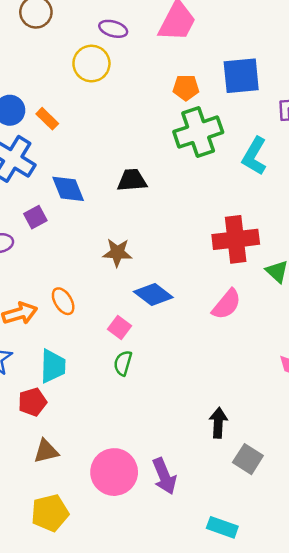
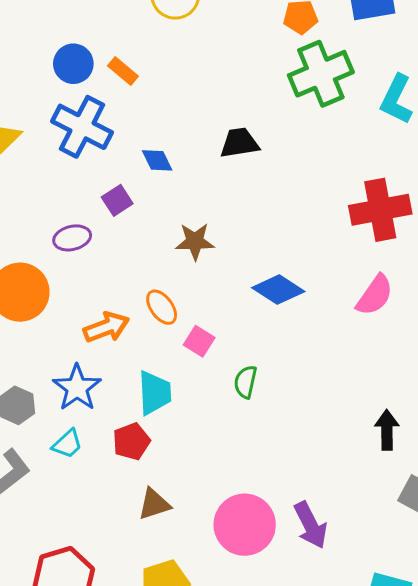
blue diamond: (68, 189) -> (157, 160), size x0.7
brown star: (117, 253) -> (195, 241), moved
pink square: (120, 328) -> (199, 341), moved
black arrow: (218, 423) -> (387, 430), moved

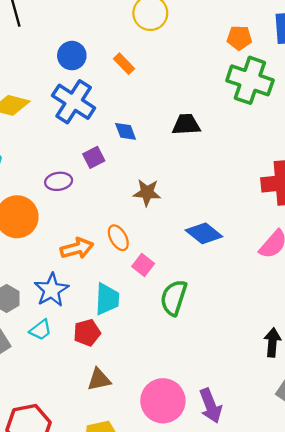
orange rectangle: (123, 71) -> (124, 64), moved
green cross: (321, 74) -> (250, 80), turned 36
green semicircle: (245, 382) -> (174, 298), size x1.5

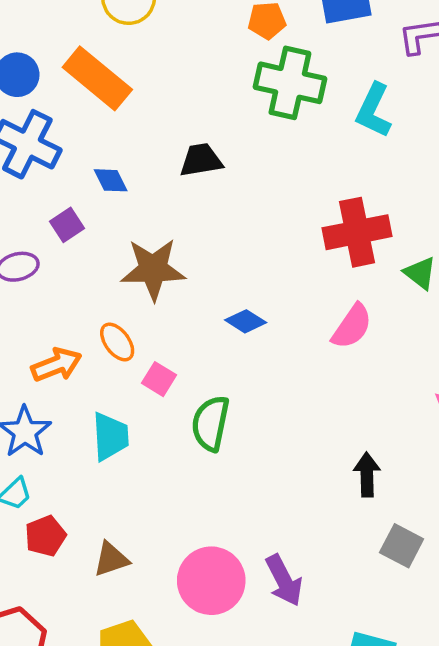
orange rectangle: (124, 64) -> (97, 78), size x2.0
brown star: (147, 193) -> (153, 269), size x1.5
blue diamond: (204, 233) -> (246, 321), size x0.7
red pentagon: (87, 333) -> (45, 536), moved

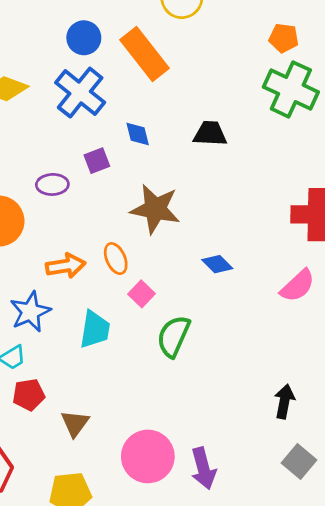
brown triangle: (111, 559) -> (75, 423), turned -48

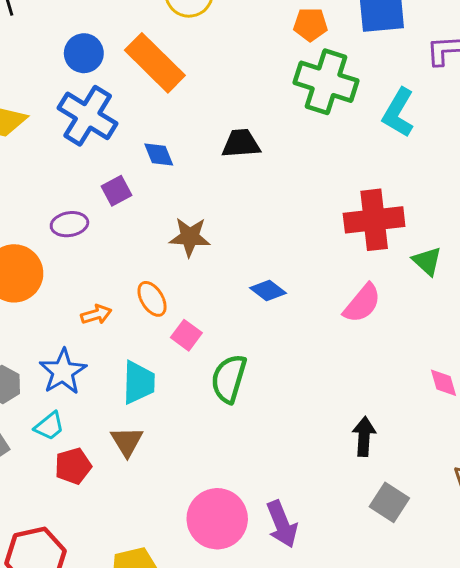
brown star: (155, 209) -> (190, 237), size x0.7
orange arrow: (66, 266) -> (96, 314), size x0.7
brown triangle: (75, 423) -> (127, 441), moved

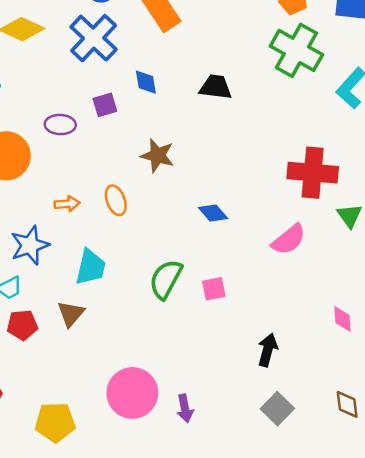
pink square: (186, 335) -> (214, 289), moved, turned 30
purple arrow: (282, 524) -> (185, 408), size x0.7

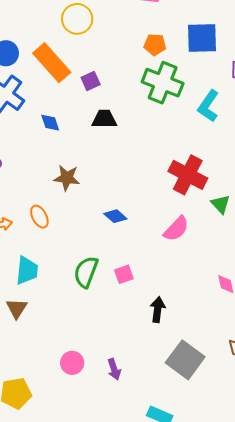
purple square: (105, 105) -> (91, 81), moved
red cross: (313, 173) -> (188, 175), turned 30
black arrow: (268, 350) -> (158, 310), moved
pink circle: (132, 393) -> (72, 363), size x0.6
gray square: (277, 409) -> (185, 360), size x1.5

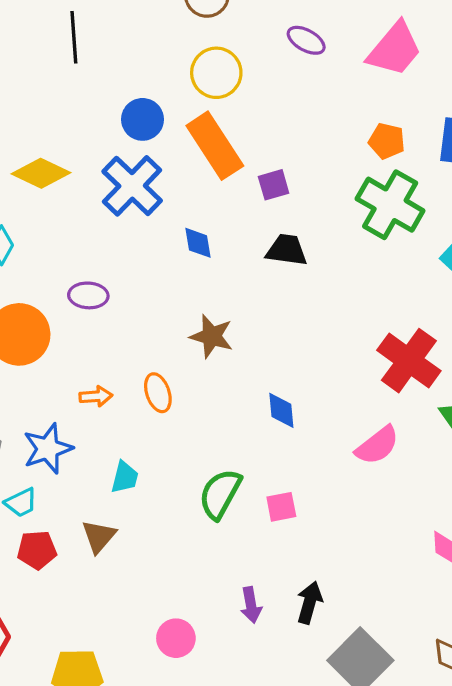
yellow circle: (77, 19) -> (216, 73), moved
blue diamond: (115, 216) -> (281, 410), turned 35
cyan trapezoid: (27, 270) -> (125, 477), size x0.7
black arrow: (158, 310) -> (309, 603), moved
purple arrow: (114, 369) -> (251, 605), moved

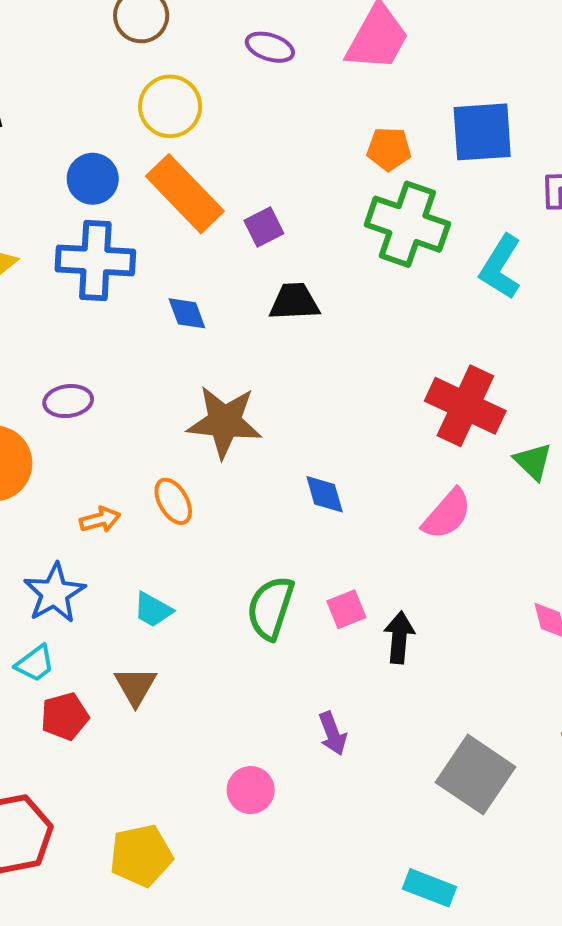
blue cross: (132, 186) -> (95, 260), turned -30
brown star: (212, 336) -> (224, 422), size x1.4
cyan trapezoid: (125, 477) -> (153, 610), turned 116
black arrow: (309, 603) -> (399, 637), moved

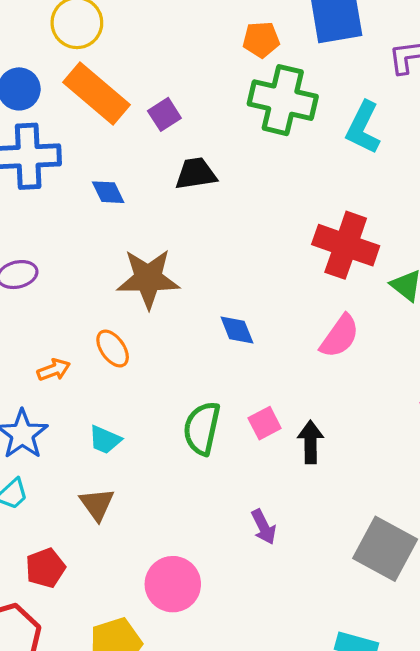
red pentagon: (65, 716) -> (45, 568), moved
pink circle: (251, 790) -> (173, 584), moved, size x1.4

